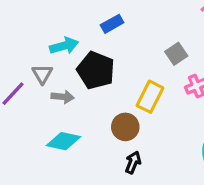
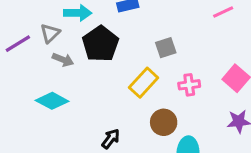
gray square: (176, 54) -> (166, 48), moved
brown circle: (125, 127) -> (164, 122), moved

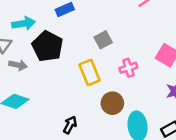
yellow rectangle: (144, 83) -> (90, 73), turned -55

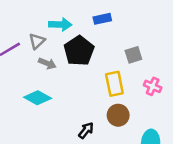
pink cross: (128, 68) -> (153, 86), turned 30
brown circle: (112, 103) -> (118, 115), moved

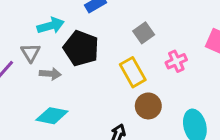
pink cross: (153, 86) -> (176, 61), turned -30

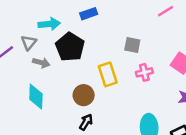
gray square: (144, 33) -> (132, 45), moved, turned 35
brown circle: (148, 106) -> (84, 95), moved
cyan diamond: (52, 116) -> (36, 97), turned 70

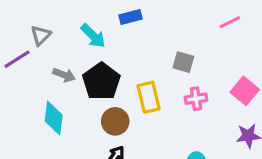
cyan arrow: (49, 24) -> (93, 36), moved, turned 45
gray triangle: (29, 43) -> (41, 35), moved
black pentagon: (70, 47) -> (101, 81), moved

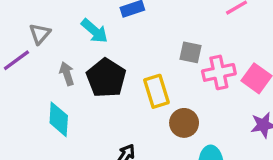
gray arrow: (64, 75) -> (67, 74), turned -125
pink cross: (196, 99) -> (219, 72), moved, size x1.4
brown circle: (115, 121) -> (184, 123), moved

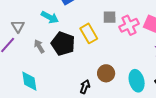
yellow rectangle: (156, 91) -> (89, 33), moved
cyan diamond: (59, 119) -> (29, 81), moved
brown circle: (184, 123) -> (106, 73), moved

